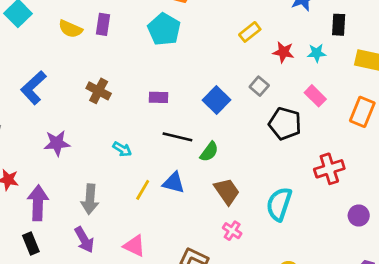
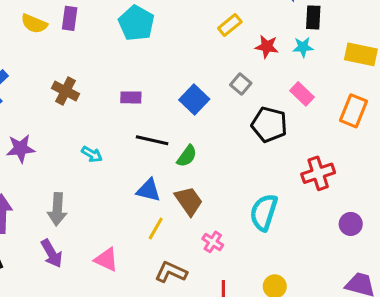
black rectangle: (339, 25) -> (313, 17), moved
yellow line: (143, 190) -> (156, 229), moved
brown trapezoid: (227, 191) -> (189, 201), moved

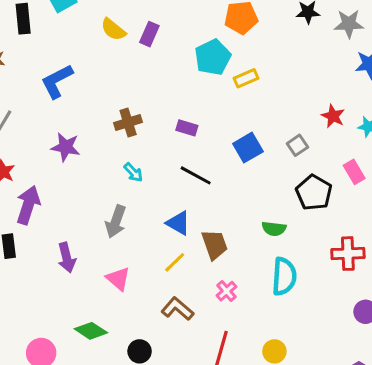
yellow rectangle: (230, 25) -> (246, 78), moved
brown cross: (65, 91) -> (128, 122), moved, turned 30
green semicircle: (187, 156) -> (274, 229), moved, turned 45
gray arrow: (57, 209) -> (116, 222), moved
cyan semicircle: (264, 212) -> (284, 276), turned 150

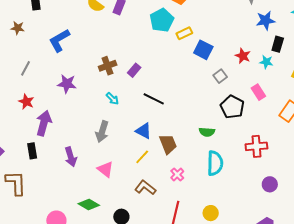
purple rectangle: (187, 128) -> (134, 70), moved, turned -64
blue square: (248, 148) -> (203, 50), moved, turned -30

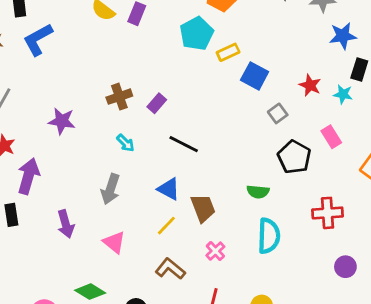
blue L-shape: (59, 40) -> (38, 39), moved

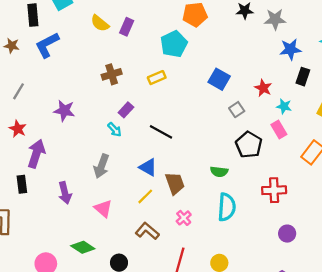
yellow rectangle: (228, 52) -> (157, 78), moved
cyan star: (343, 94) -> (284, 106), moved
brown cross: (119, 97) -> (112, 74), moved
purple rectangle: (157, 103) -> (126, 110), moved

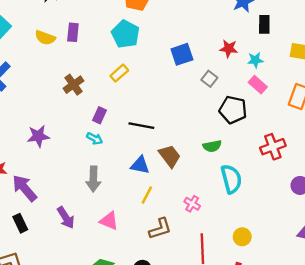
blue square: (219, 79) -> (182, 54), turned -30
purple arrow: (36, 154) -> (25, 188), turned -40
brown trapezoid: (175, 183) -> (170, 156), moved
brown L-shape: (147, 231) -> (160, 229), turned 140

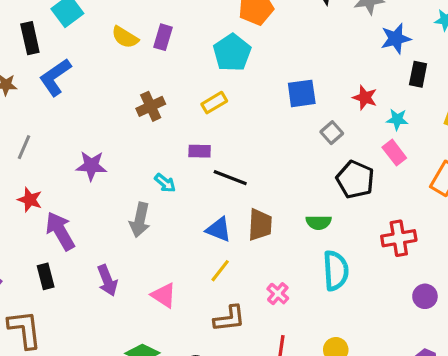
purple rectangle: (99, 115) -> (200, 151), moved, turned 56
brown trapezoid: (170, 156) -> (260, 225), turned 30
gray arrow: (93, 179) -> (140, 220), moved

